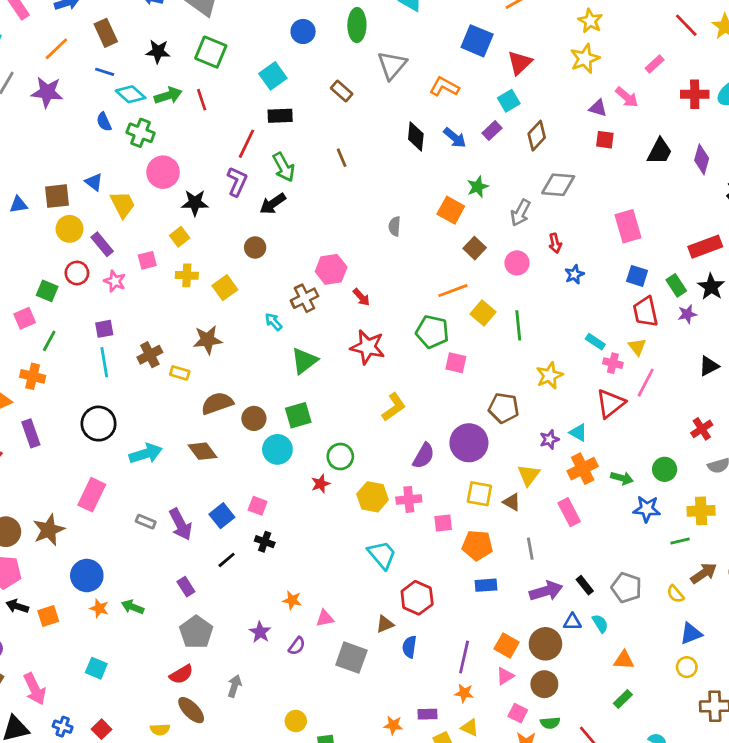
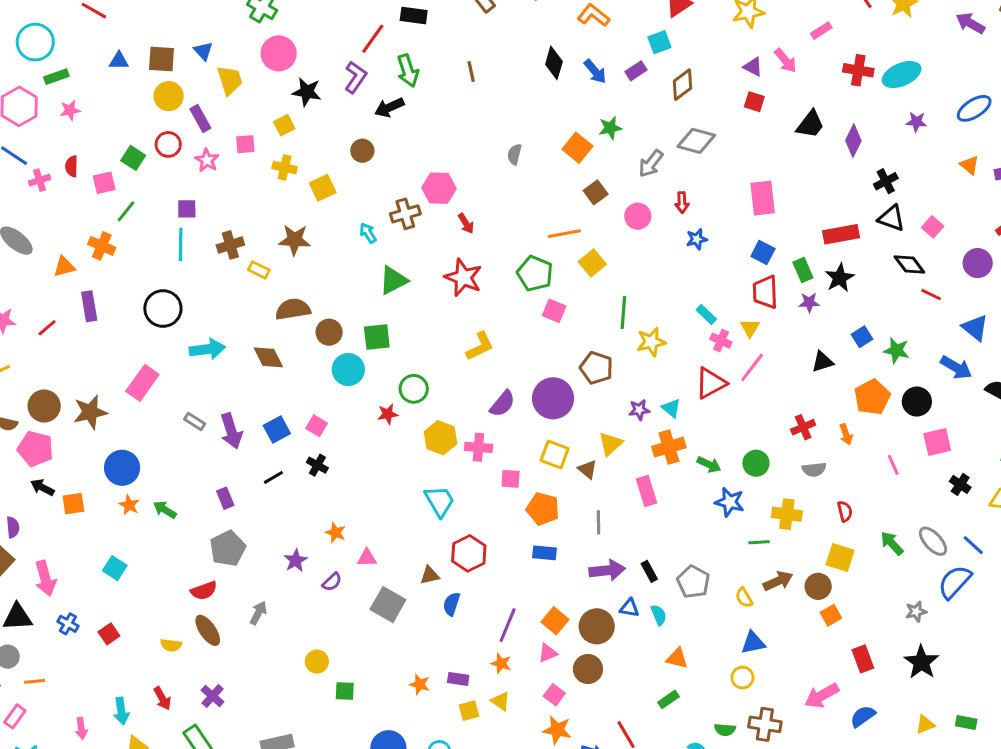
green line: (518, 325) -> (623, 313), moved
green semicircle: (550, 723) -> (725, 730), moved

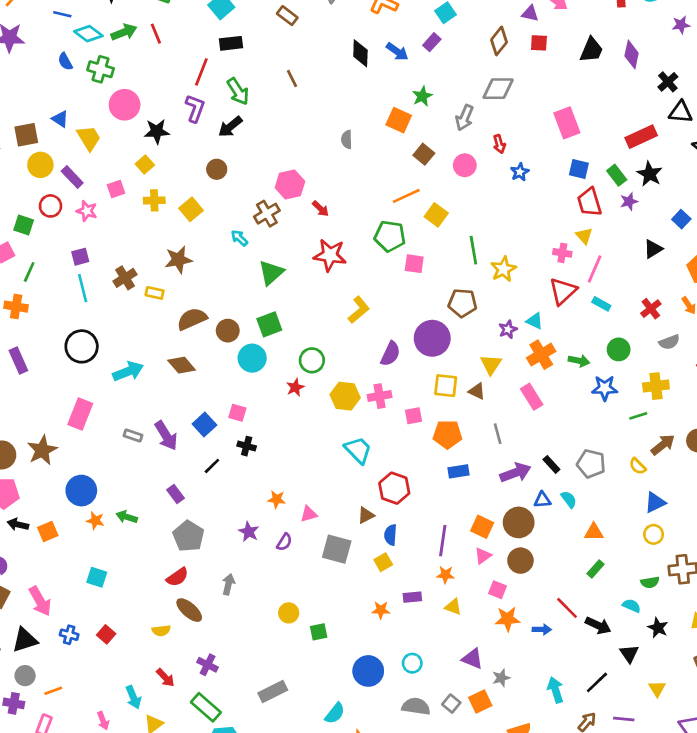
brown diamond: (683, 85) -> (499, 41), moved
cyan rectangle: (706, 314) -> (601, 304), moved
yellow square: (469, 711) -> (383, 562), moved

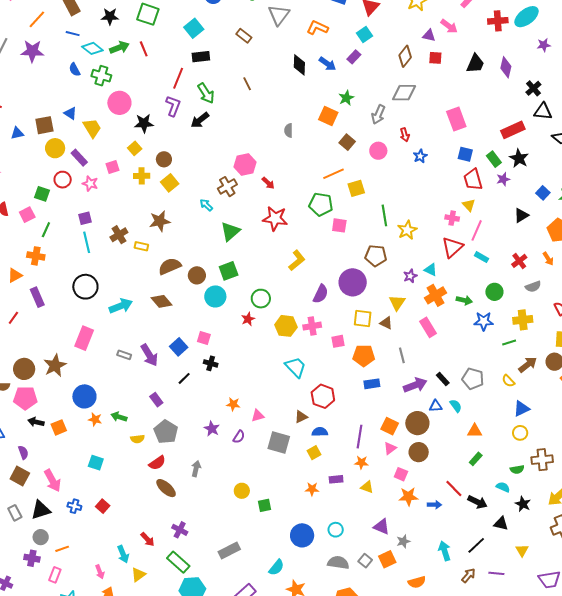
brown circle: (217, 169) -> (164, 159), moved
yellow square: (436, 215) -> (356, 188), turned 36
blue semicircle: (391, 535) -> (320, 432), turned 84
yellow semicircle: (161, 631) -> (137, 439), moved
black triangle: (629, 654) -> (501, 524), turned -42

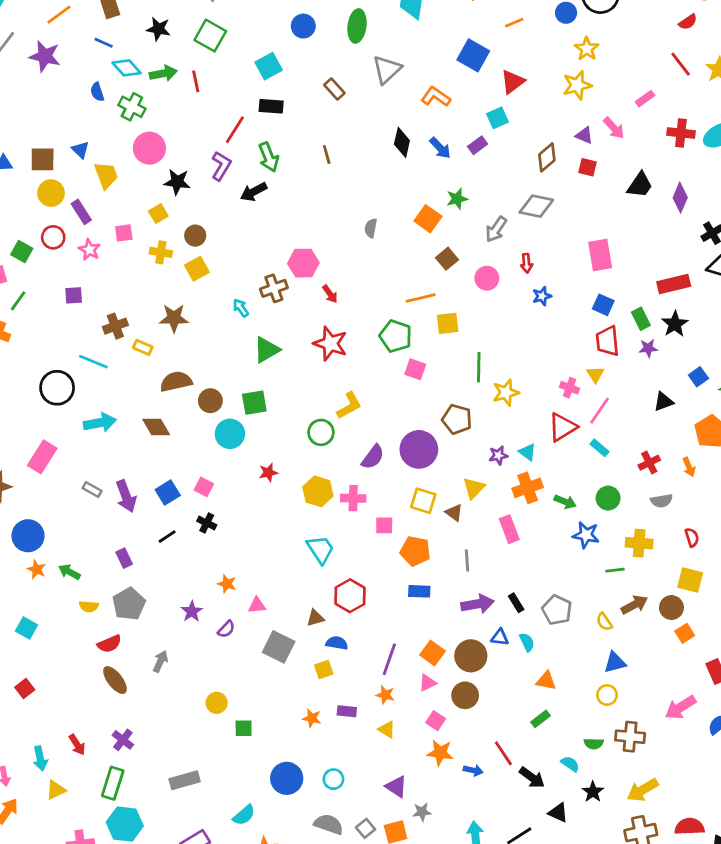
cyan line: (87, 242) -> (93, 362), moved, turned -65
green circle: (261, 299) -> (321, 432), moved
green rectangle: (178, 562) -> (113, 783), turned 55

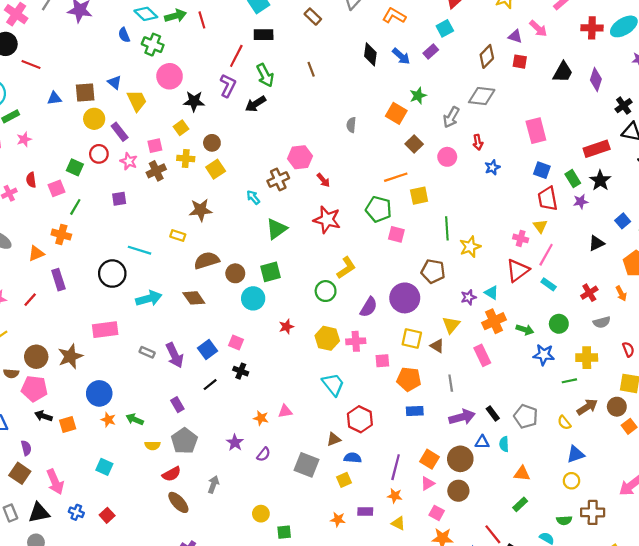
brown cross: (115, 326) -> (156, 171), moved
pink rectangle: (42, 457) -> (105, 330), turned 55
pink triangle: (257, 605) -> (285, 411), moved
cyan semicircle: (527, 642) -> (504, 444), turned -152

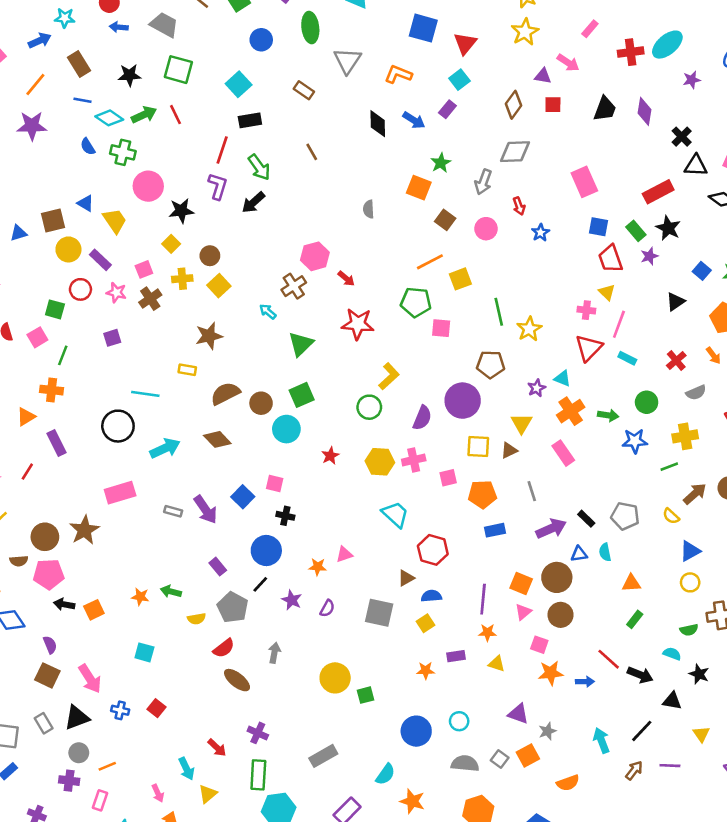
brown triangle: (437, 346) -> (509, 450), turned -48
black line: (210, 385) -> (260, 584), moved
blue circle: (99, 393) -> (266, 551), moved
yellow circle: (261, 514) -> (335, 678), size x1.5

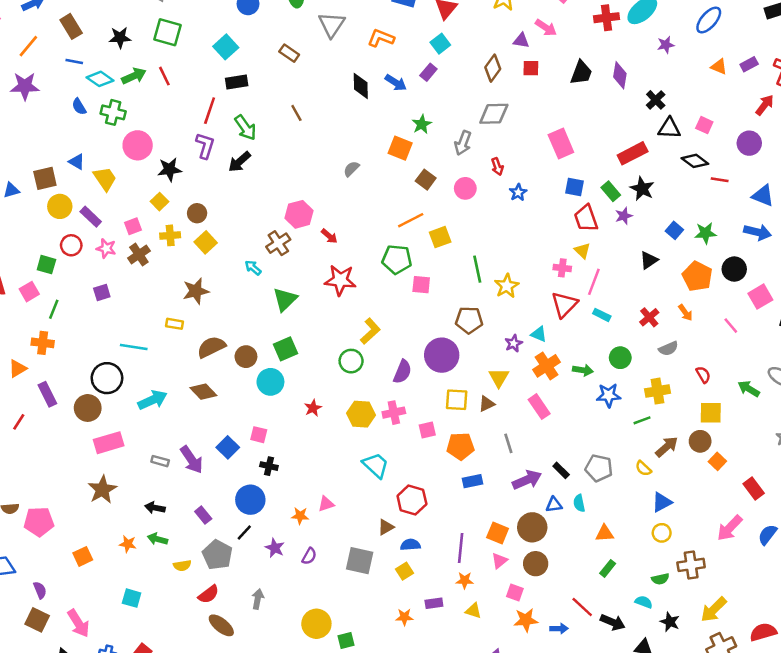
gray semicircle: (369, 209) -> (351, 169), turned 48
brown star: (84, 530) -> (102, 490), moved
brown circle: (45, 537) -> (88, 408), moved
black arrow: (64, 604) -> (155, 508), moved

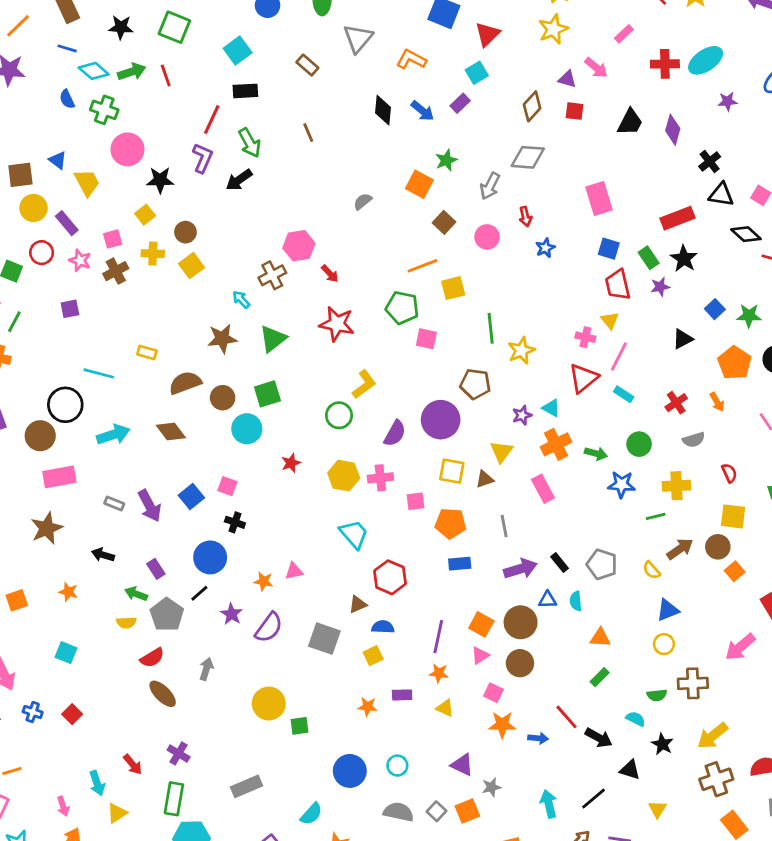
brown star: (196, 291) -> (222, 339), moved
green arrow: (158, 539) -> (136, 594), moved
purple semicircle: (309, 556) -> (269, 627), size x1.6

